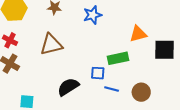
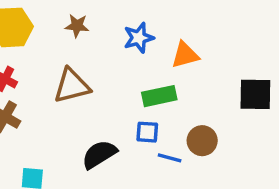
orange triangle: (138, 34) -> (185, 55), moved
green rectangle: (118, 58) -> (159, 96), moved
brown circle: (141, 92) -> (202, 141), moved

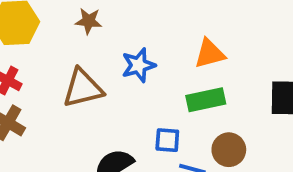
blue star: (139, 38) -> (139, 65), moved
green rectangle: (159, 96) -> (206, 100), moved

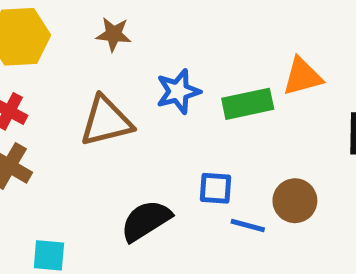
orange triangle: (210, 54) -> (302, 77), moved
green rectangle: (206, 100) -> (248, 104), moved

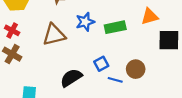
orange triangle: (302, 77) -> (150, 16), moved
blue square: (215, 188) -> (101, 64), turned -32

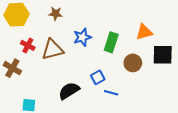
green rectangle: (115, 27) -> (111, 42), turned -60
red cross: (12, 30) -> (28, 45), moved
brown circle: (136, 69) -> (133, 63), moved

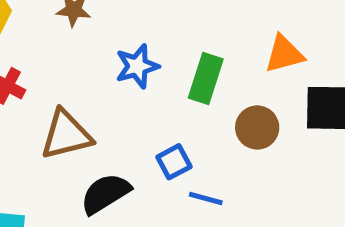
brown triangle: (53, 50) -> (66, 135), moved

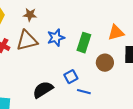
brown triangle: (66, 135) -> (27, 41), moved

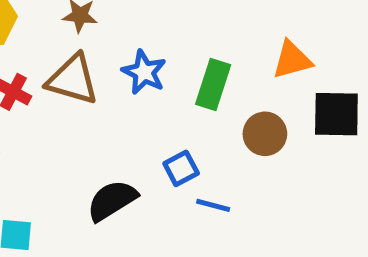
blue star: (56, 38) -> (144, 72), turned -30
brown triangle: (27, 41) -> (73, 80), turned 30

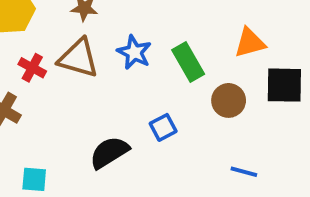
green rectangle: (213, 84) -> (188, 62), turned -48
blue line: (213, 205) -> (244, 172), moved

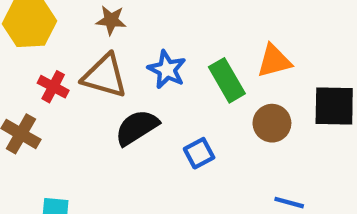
orange triangle: (250, 43) -> (274, 61), moved
black semicircle: (109, 152) -> (137, 127), moved

